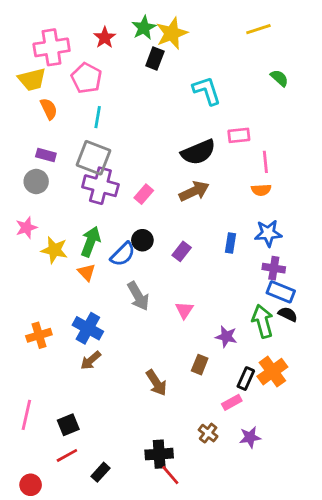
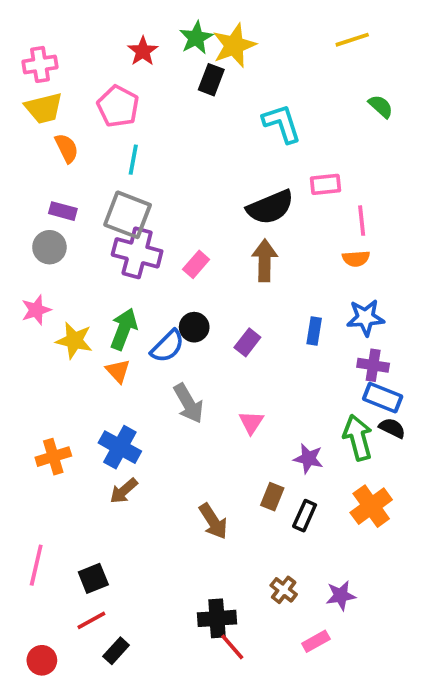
pink cross: (52, 47) -> (40, 64), moved, size x0.7
brown arrow: (194, 191) -> (265, 261), turned -64
black rectangle: (246, 379) -> (305, 516), moved
pink rectangle: (232, 402) -> (316, 641), moved
black rectangle: (100, 472) -> (116, 651), moved

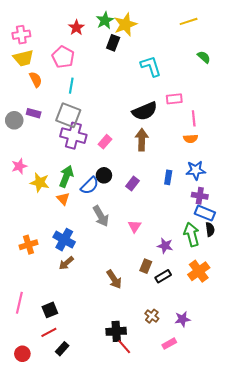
gray circle: (49, 247) -> (14, 120), moved
black semicircle: (392, 428) -> (210, 229), turned 56
black rectangle: (305, 516) -> (163, 276), turned 35

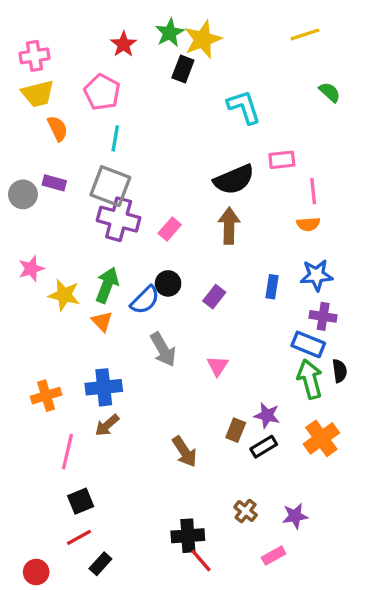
blue rectangle: (205, 213) -> (308, 344), moved
blue cross: (64, 240) -> (104, 387), turned -35
purple star: (165, 246) -> (267, 415), moved
pink line: (19, 303) -> (67, 452), moved

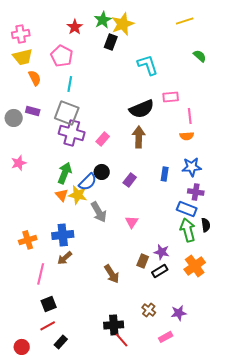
yellow star: (64, 295) -> (78, 195), moved

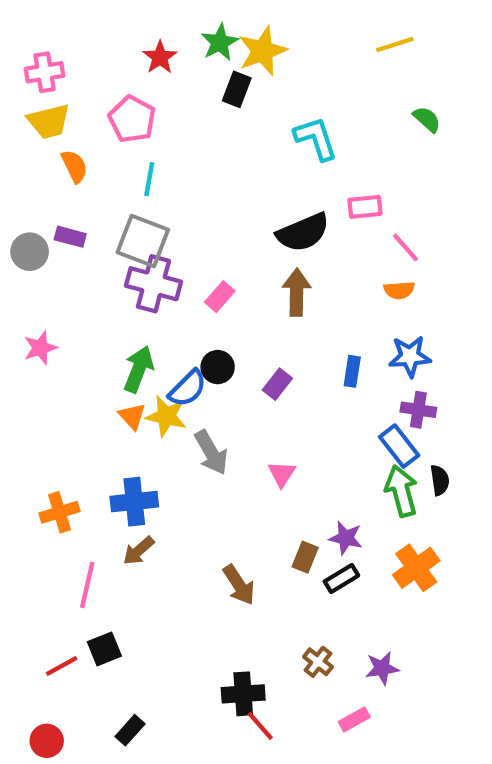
pink line: (190, 116) -> (406, 247), turned -35
blue rectangle: (187, 209) -> (399, 446), turned 30
red line: (48, 326) -> (62, 666), moved

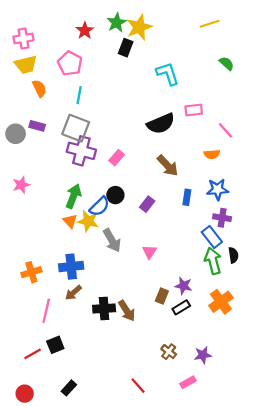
pink line: (406, 247) -> (225, 130), moved
brown arrow: (297, 292) -> (168, 166), moved, turned 135
black cross: (243, 694) -> (104, 308), moved

